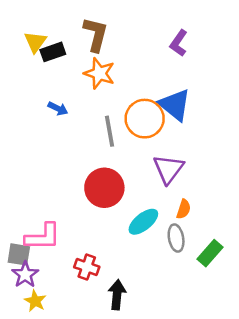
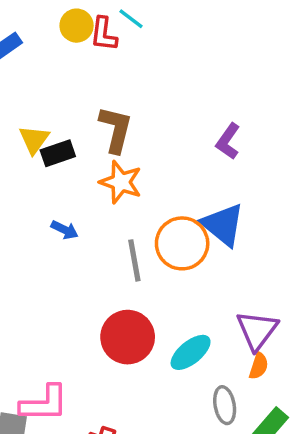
purple triangle: (169, 169) -> (257, 330), moved
orange semicircle: (184, 209) -> (259, 366), moved
cyan ellipse: (143, 222) -> (191, 352), moved

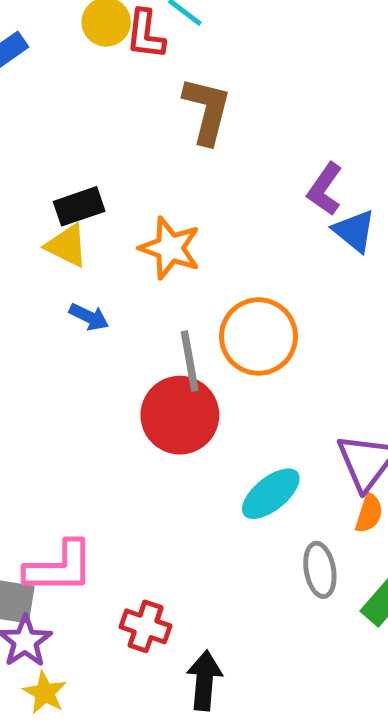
brown L-shape: (116, 129) -> (207, 110), moved
yellow triangle: (34, 140) -> (67, 246), moved, turned -40
blue triangle: (223, 225) -> (354, 231), moved, size x0.7
red circle: (128, 337) -> (180, 415), moved

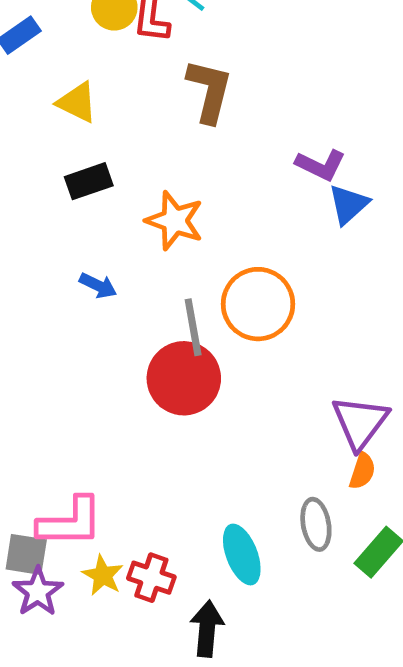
purple L-shape: (325, 189) -> (321, 165), turned -99
blue triangle: (354, 231) -> (348, 204), turned 39
yellow triangle: (67, 246) -> (77, 102), moved
cyan ellipse: (271, 494) -> (242, 554), moved, turned -72
yellow star: (45, 693) -> (103, 575), moved

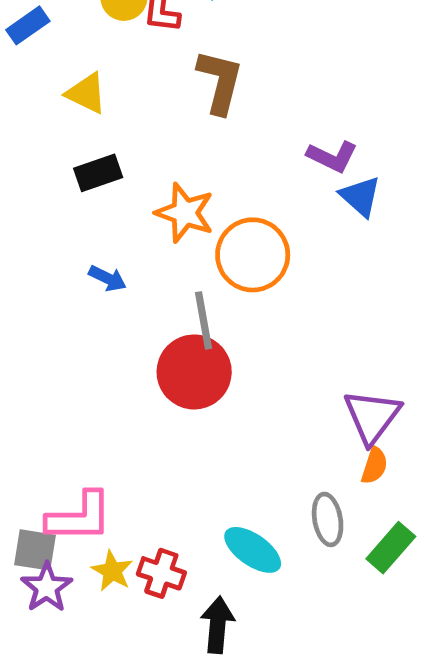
blue triangle: (348, 204) -> (360, 196), turned -36
orange circle: (258, 304) -> (253, 255), moved
cyan ellipse: (242, 554) -> (253, 550), turned -34

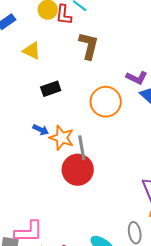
black rectangle: (98, 173) -> (51, 89), moved
orange star: (185, 213) -> (62, 138), moved
orange circle: (253, 255) -> (106, 102), moved

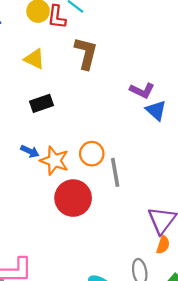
yellow triangle: (32, 51) -> (35, 59), moved
orange circle: (106, 102) -> (92, 154), moved, size x0.7
gray line: (82, 148) -> (115, 172), moved

